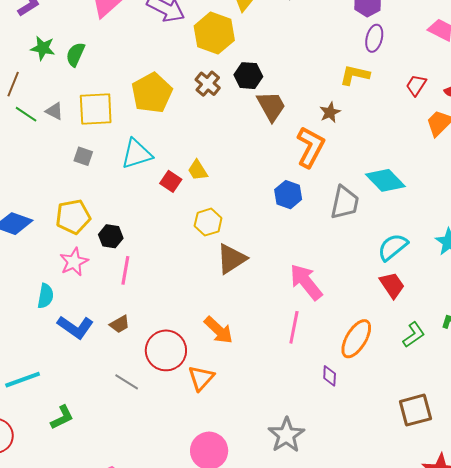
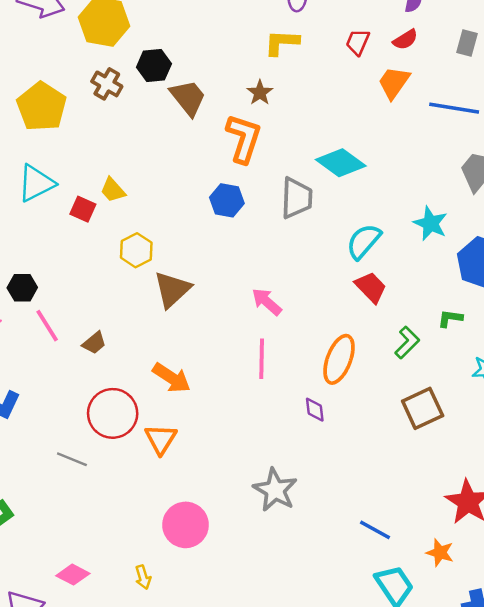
pink line: (125, 270) -> (47, 326), turned -32
pink arrow: (306, 282) -> (267, 302), size x0.7
brown trapezoid: (120, 324) -> (94, 343), moved
brown square: (415, 410) -> (423, 408), moved

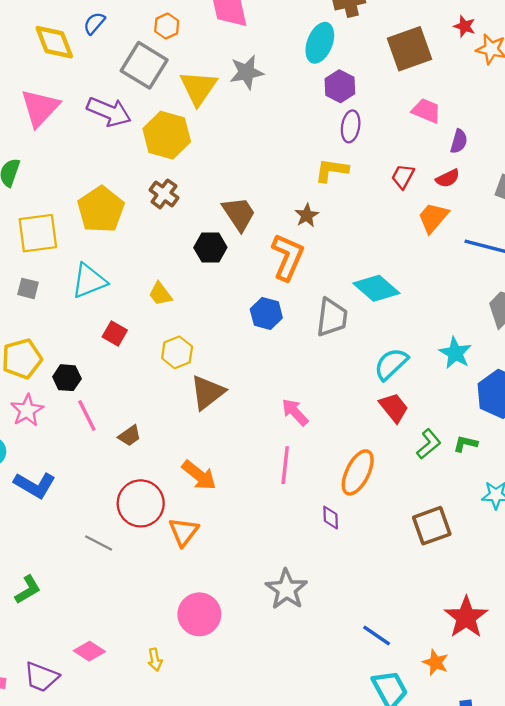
black hexagon: (154, 66) -> (210, 247), moved
red square: (83, 209) -> (115, 334), moved
green L-shape: (407, 342) -> (429, 444), moved

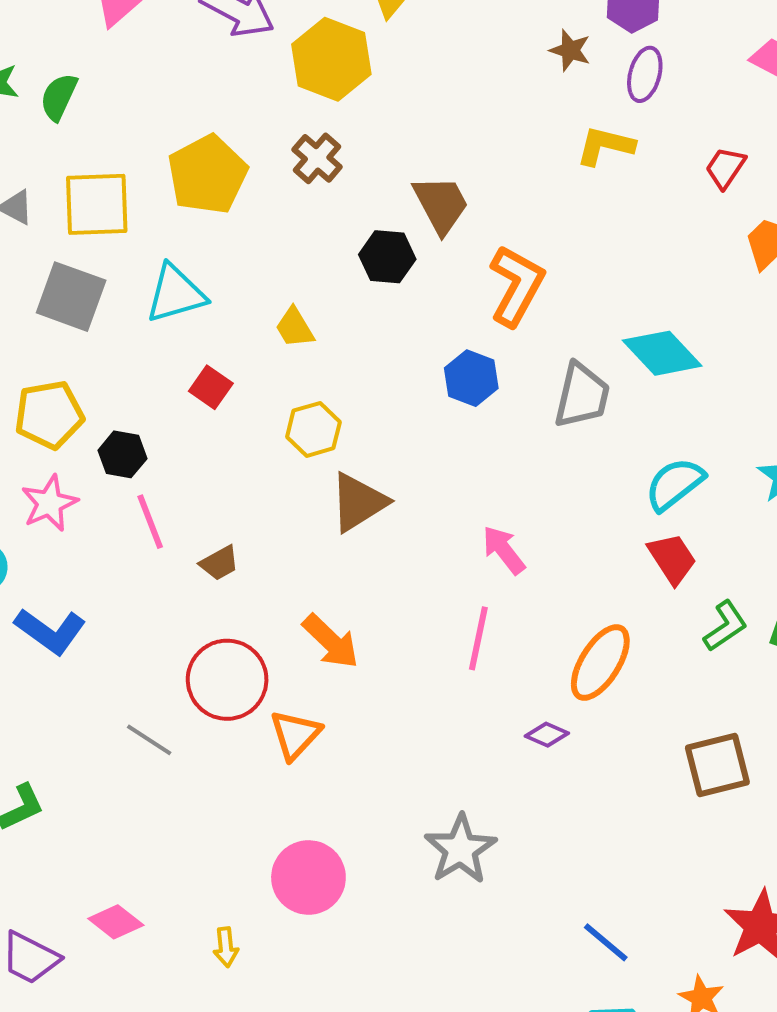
brown star: (307, 215) -> (570, 50), moved, turned -30
gray square: (28, 288) -> (71, 297), size x1.8
purple diamond: (331, 518) -> (547, 735), turned -70

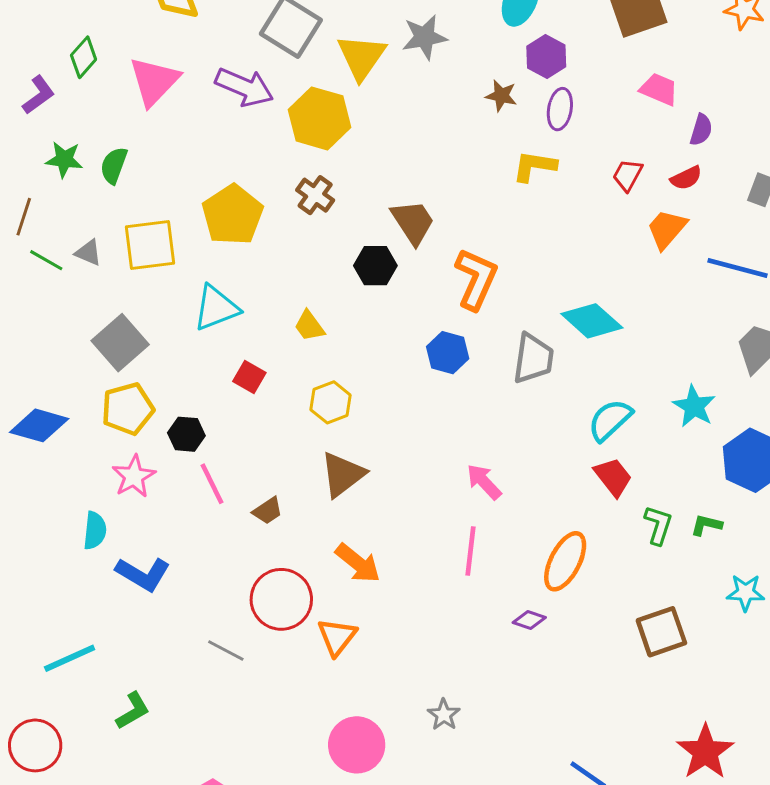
gray square: (71, 297) -> (120, 343), moved, turned 34
brown triangle: (358, 502) -> (343, 475), moved
green L-shape: (725, 626) -> (658, 525), turned -33
gray star: (460, 849) -> (444, 715), moved, size x0.6

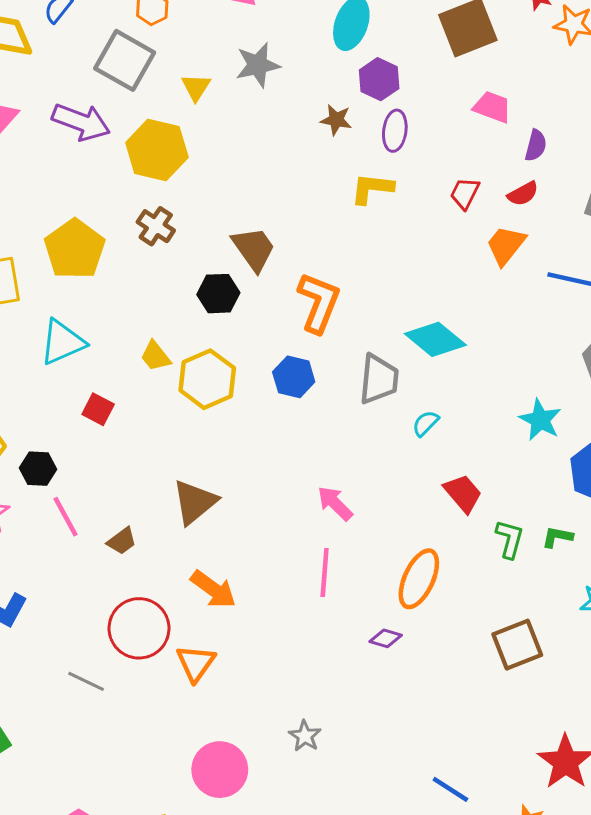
yellow triangle: (361, 57) -> (196, 87), size x0.6
yellow hexagon: (331, 402) -> (207, 379), moved, size x1.4
cyan semicircle: (610, 420) -> (426, 423), moved, size x0.6

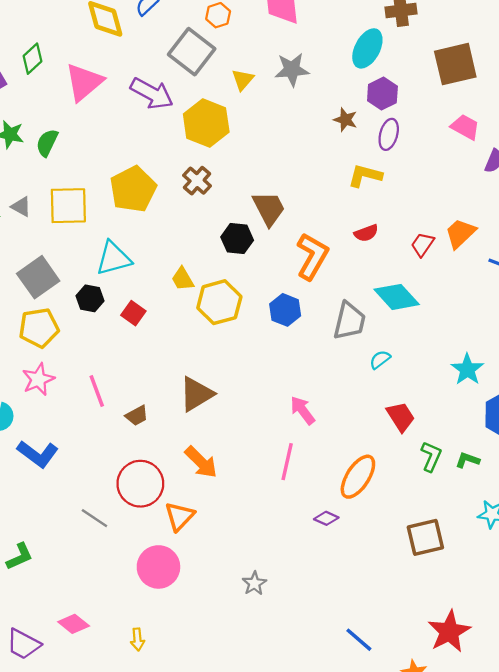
red trapezoid: (465, 193) -> (422, 244), moved
red semicircle: (523, 194) -> (366, 233), moved
black hexagon: (38, 469) -> (90, 298), moved
pink circle: (220, 770) -> (158, 567), moved

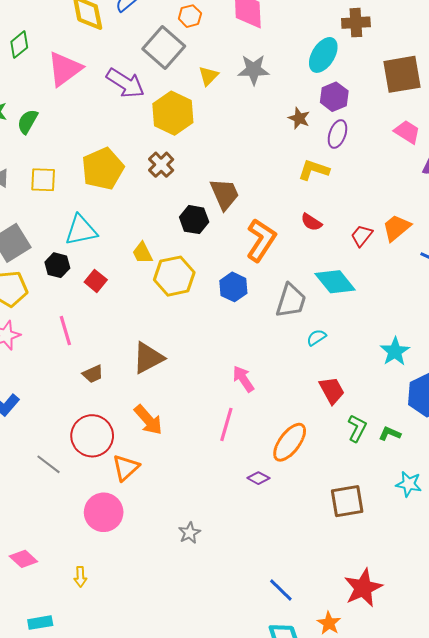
yellow square: (68, 206) -> (43, 180), size x0.7
red semicircle: (366, 233) -> (311, 222), turned 50
pink line: (97, 391) -> (65, 331), moved

